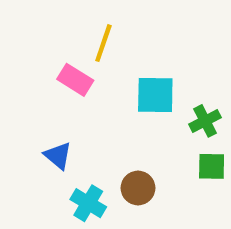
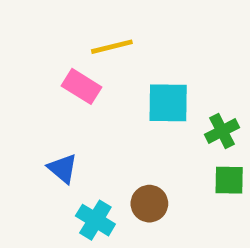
yellow line: (103, 43) -> (112, 47), turned 57

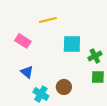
pink rectangle: (81, 86) -> (23, 41), moved

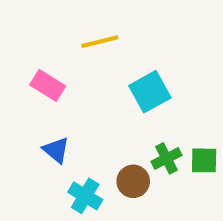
cyan square: (72, 44) -> (150, 92), turned -30
green cross: (95, 56) -> (167, 158), moved

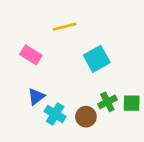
blue triangle: (56, 150) -> (36, 96), turned 42
cyan cross: (85, 196) -> (55, 114), moved

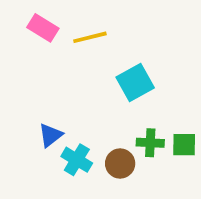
pink rectangle: (31, 55) -> (43, 28), moved
green cross: (107, 102) -> (150, 143), turned 30

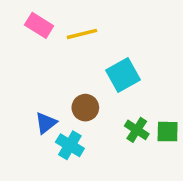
green cross: (150, 143) -> (137, 130), turned 30
brown circle: (120, 163) -> (85, 108), moved

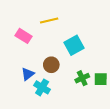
pink rectangle: (39, 25) -> (23, 36), moved
green cross: (137, 130) -> (82, 78), turned 32

